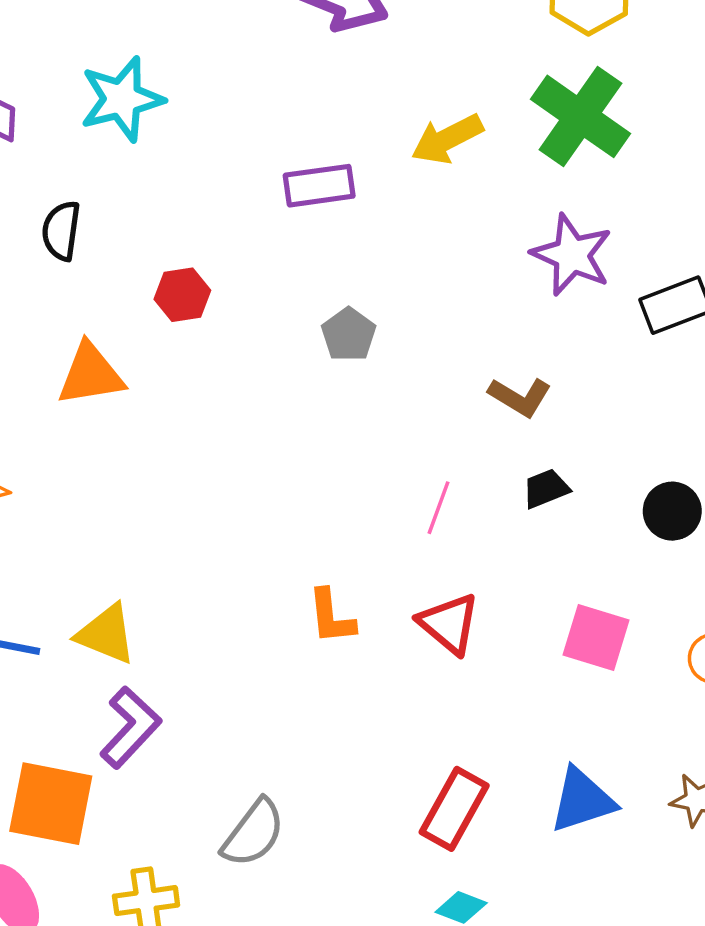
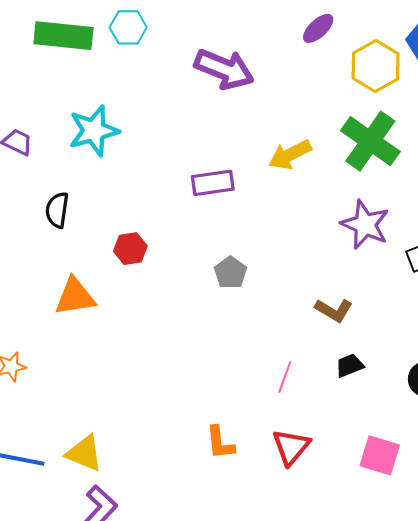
red triangle: (449, 624) -> (291, 447), turned 30

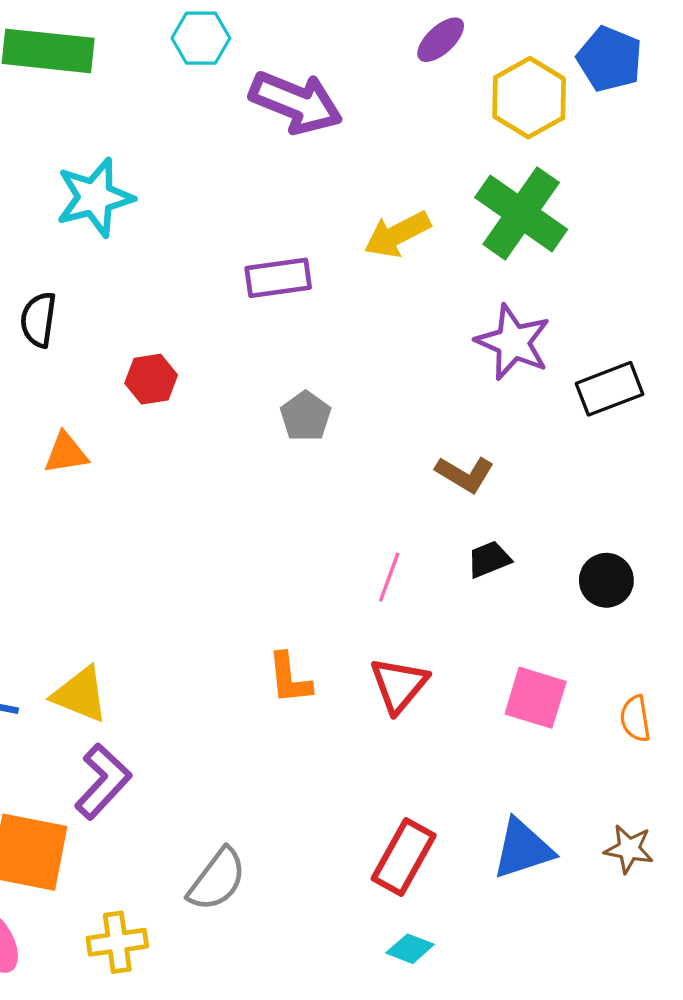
cyan hexagon: (128, 27) -> (201, 38), moved
orange triangle: (75, 297) -> (66, 453), size x0.7

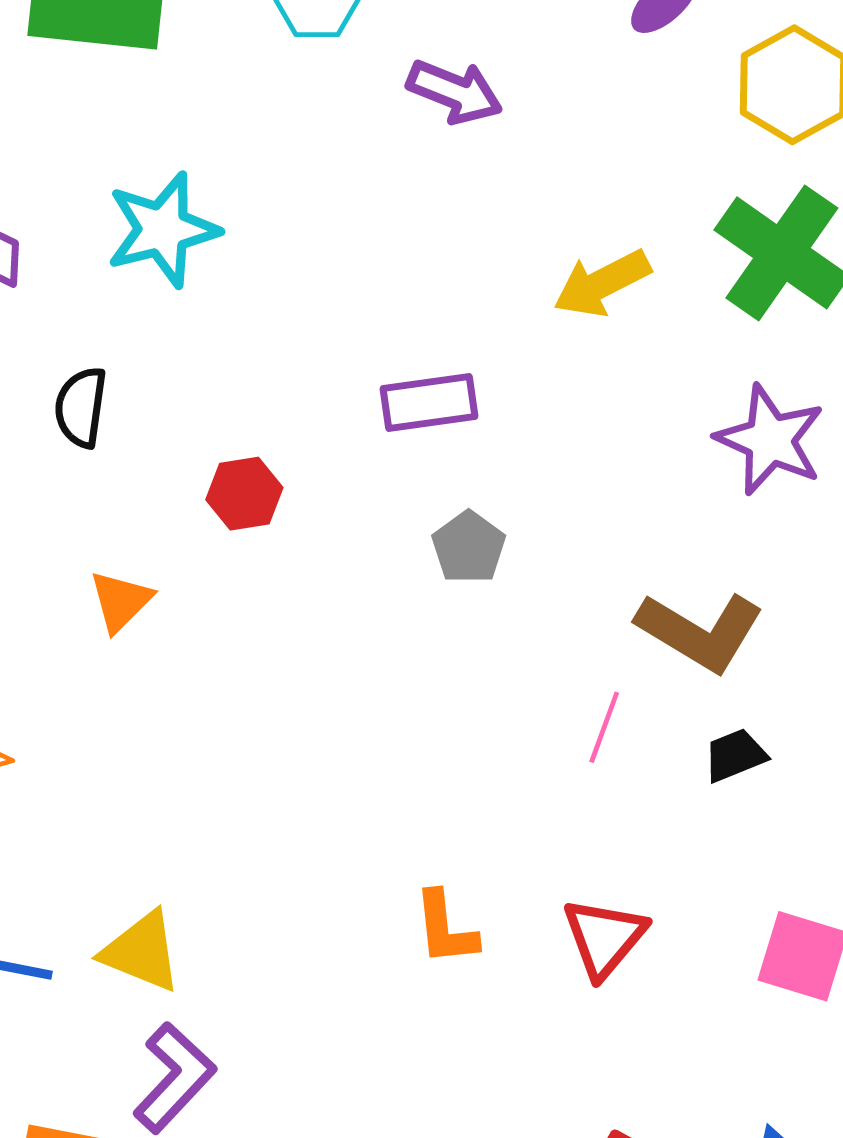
purple arrow: (296, 102) -> (455, 92), size x0.7
purple rectangle: (278, 278) -> (429, 403), moved
orange triangle: (66, 453) -> (121, 601), turned -36
brown L-shape: (465, 474) -> (700, 631), size x1.5
pink line: (389, 577) -> (604, 727), moved

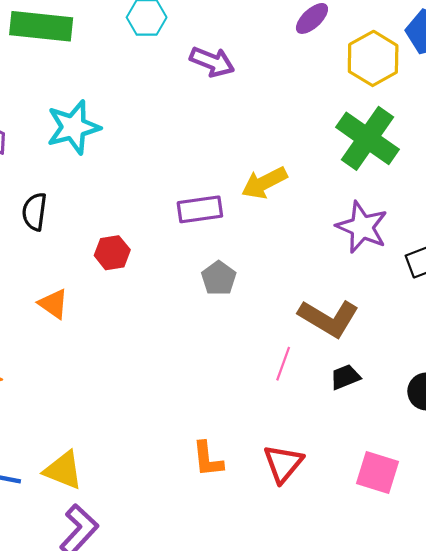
yellow arrow: (602, 283) -> (264, 183), moved
orange triangle: (121, 601) -> (53, 304), turned -40

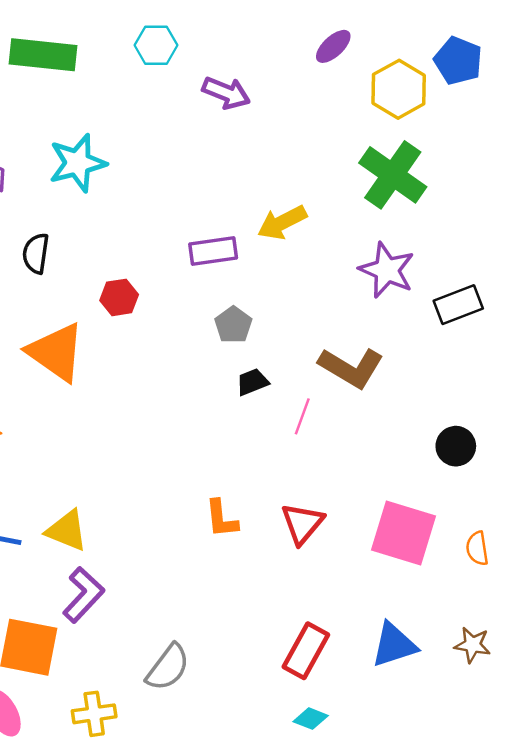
orange triangle: (53, 304) -> (56, 352), size x1.8
black trapezoid: (345, 377) -> (252, 382), moved
pink square: (377, 472) -> (403, 533), size x1.4

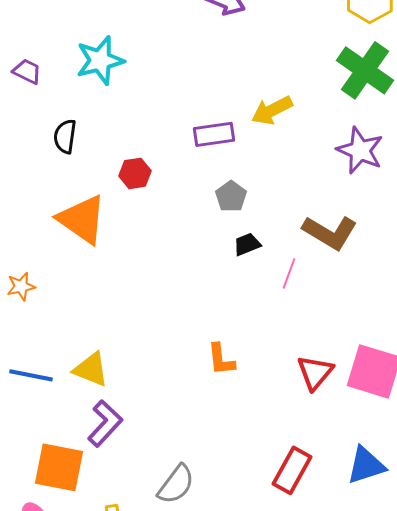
red triangle: (302, 523) -> (315, 372), moved

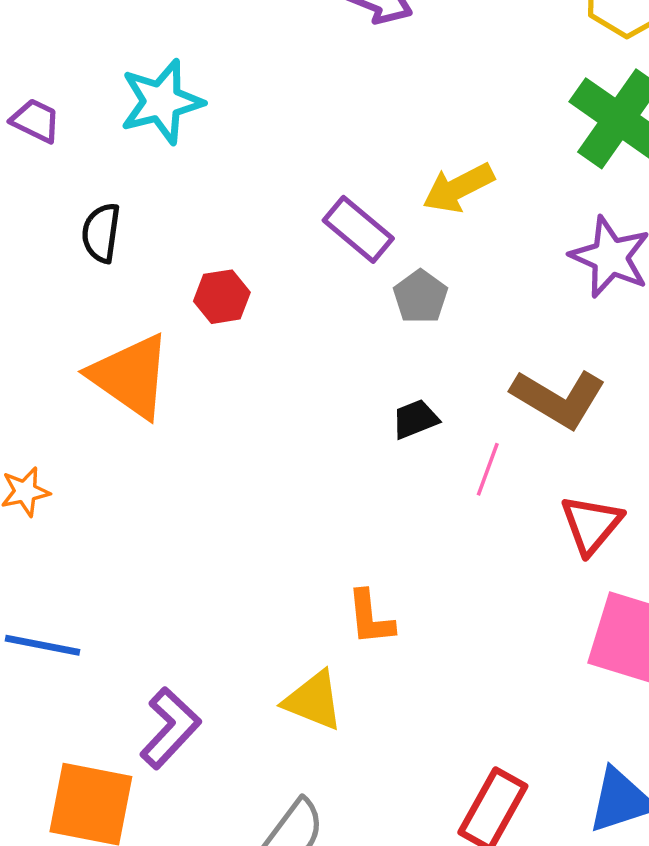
purple rectangle: (214, 134) -> (358, 229), turned 48
gray pentagon: (231, 196) -> (420, 297), moved
yellow triangle: (91, 369) -> (313, 701), moved
red triangle: (315, 372) -> (591, 524), moved

